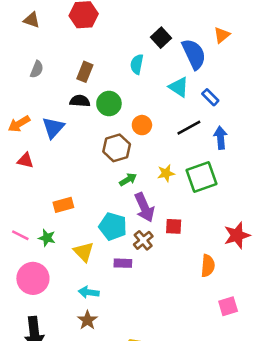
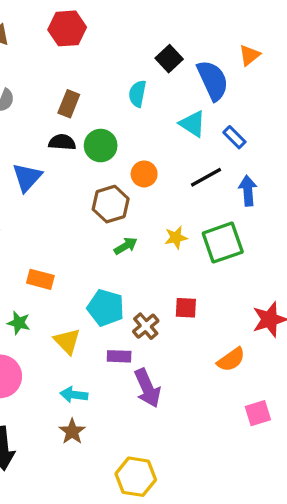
orange rectangle: (63, 205) -> (40, 279), turned 30
purple arrow: (144, 207) -> (147, 388), moved
orange semicircle: (208, 266) -> (231, 360), turned 50

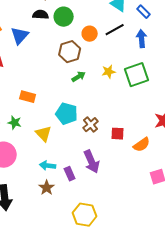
black line: (206, 177) -> (115, 30), moved
blue arrow: (248, 191) -> (142, 39), moved
red square: (186, 308) -> (118, 134), moved
purple rectangle: (119, 356) -> (70, 174), moved, turned 64

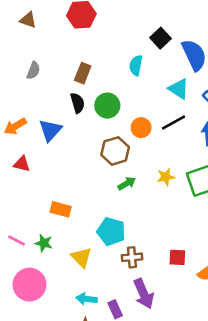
black semicircle: (41, 15) -> (77, 103), turned 70
brown cross: (91, 125) -> (132, 257), moved, turned 35

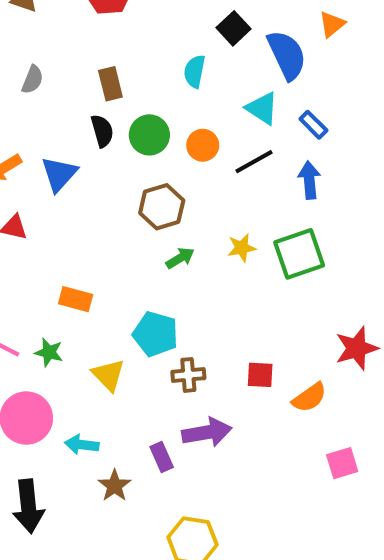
brown rectangle: (83, 73) -> (110, 84), turned -36
orange circle: (141, 128) -> (203, 145), moved
purple arrow: (144, 294) -> (207, 432), turned -76
cyan arrow: (87, 299) -> (82, 445), moved

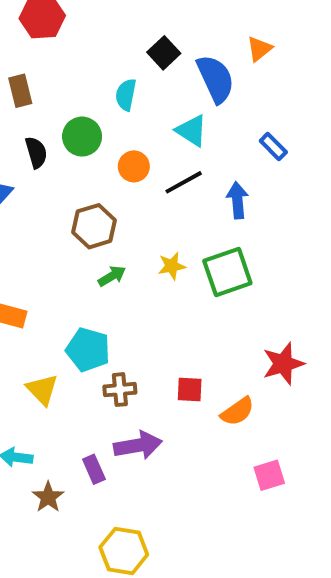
brown rectangle: (110, 84) -> (20, 91), moved
blue rectangle: (313, 125) -> (273, 146), moved
green circle: (149, 135) -> (82, 137), moved

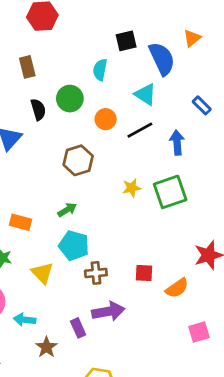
black square: (164, 53) -> (126, 41), turned 30
green arrow: (112, 276) -> (67, 210), moved

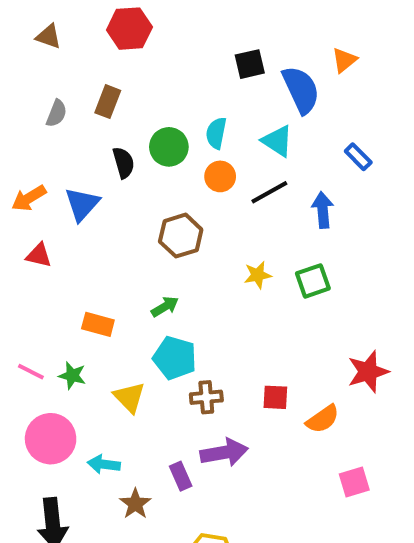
brown rectangle: (27, 67) -> (108, 102), turned 35
cyan semicircle: (100, 70) -> (216, 133), moved
green square: (170, 192) -> (313, 281), size x0.7

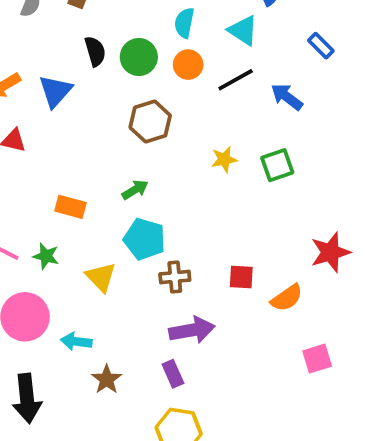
green circle: (169, 147) -> (139, 57), moved
blue arrow: (323, 210) -> (287, 97), turned -48
purple rectangle: (181, 476) -> (173, 374), moved

